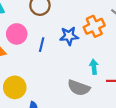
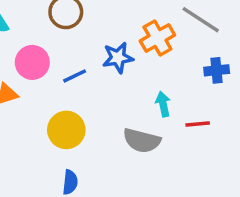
blue line: (42, 45) -> (75, 76), turned 56
yellow circle: (15, 87) -> (66, 130), moved

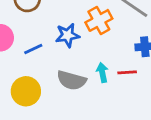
red line: (198, 124) -> (127, 72), moved
gray semicircle: (142, 141) -> (72, 80), moved

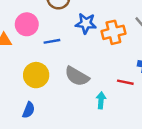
blue star: (68, 35) -> (86, 23), moved
cyan arrow: (102, 72) -> (101, 100), moved

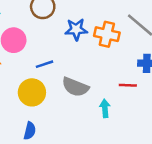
orange cross: (113, 32) -> (107, 34), turned 35
blue line: (52, 41) -> (44, 64), moved

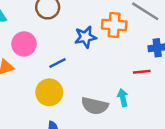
blue star: (76, 29) -> (85, 37), moved
gray semicircle: (75, 87) -> (95, 106), moved

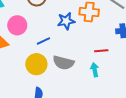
red line: (142, 72) -> (101, 51), moved
gray semicircle: (95, 106) -> (63, 63), moved

